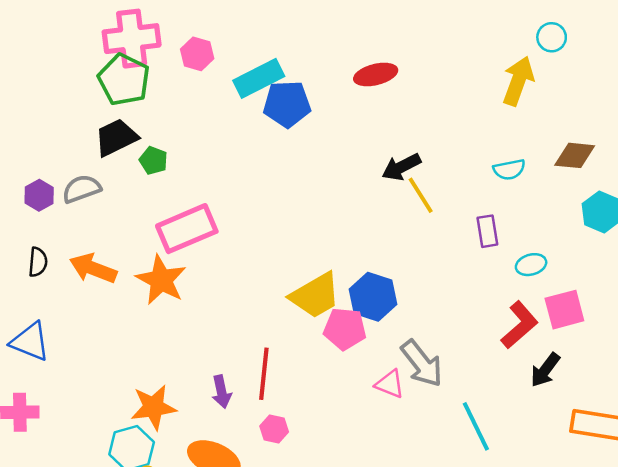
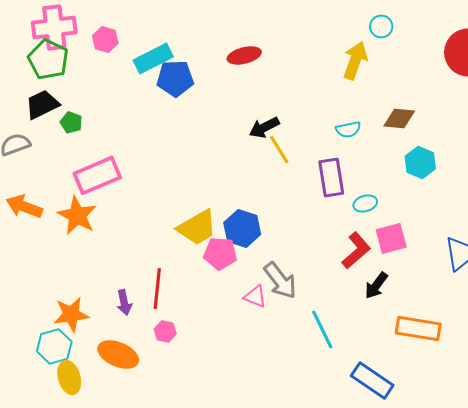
purple rectangle: (487, 231) -> (331, 177), size x1.5

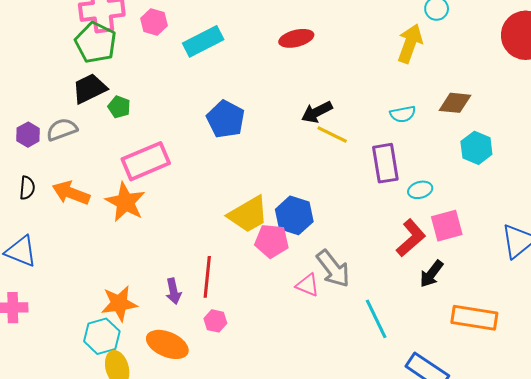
blue pentagon: (175, 78) -> (226, 119), moved, turned 30
yellow line: (279, 149) -> (332, 135), turned -32

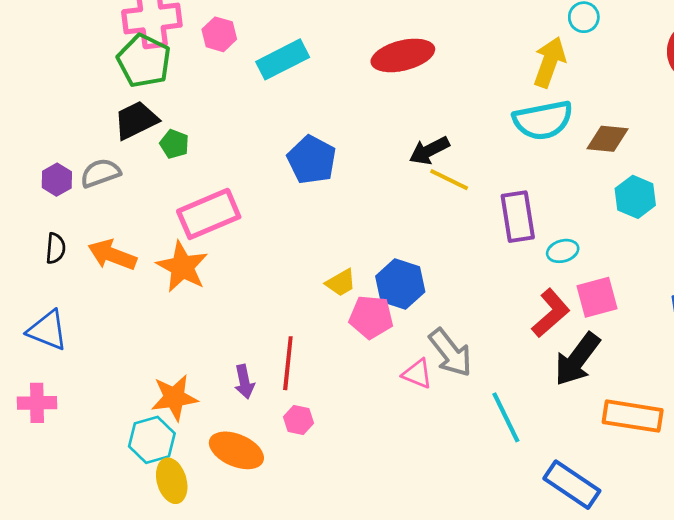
red ellipse: (296, 38) -> (403, 55), size x1.4
cyan semicircle: (403, 114) -> (543, 120), moved, size x1.8
yellow trapezoid: (248, 214) -> (341, 283), size x0.6
black arrow: (431, 274) -> (577, 359), size x1.5

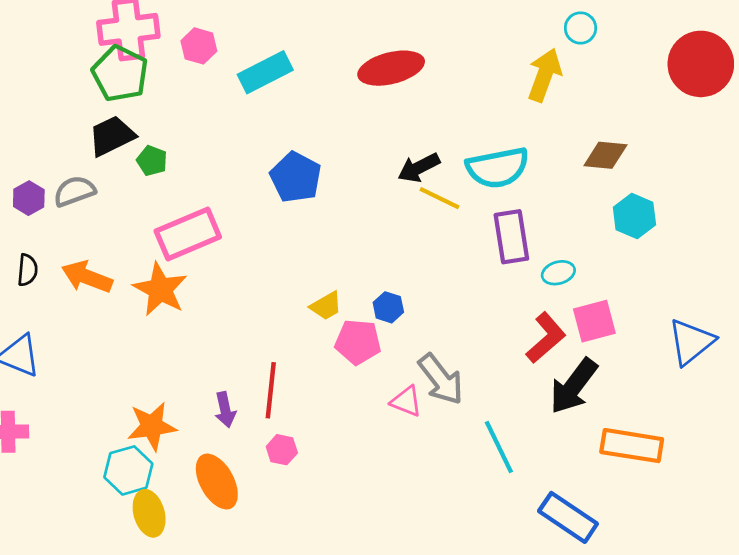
cyan semicircle: (543, 120) -> (498, 168), moved
blue hexagon: (400, 284) -> (388, 307), size x0.6
orange ellipse: (236, 450) -> (217, 482), turned 38

